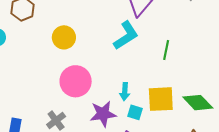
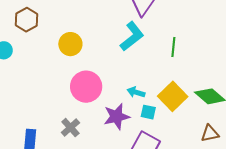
cyan arrow: (125, 92) -> (136, 92), turned 108
yellow square: (161, 99) -> (173, 96), turned -36

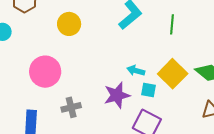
pink circle: (86, 87) -> (45, 72), moved
gray cross: (70, 128) -> (71, 107), turned 30

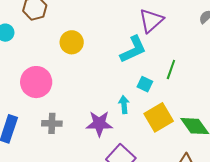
cyan arrow: (136, 71) -> (124, 105), turned 54
cyan square: (148, 90) -> (145, 84), moved

